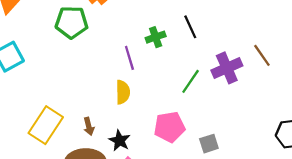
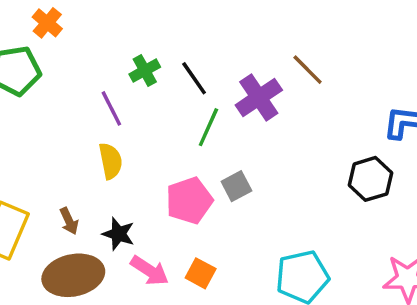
black line: (190, 27) -> (194, 78), moved
gray square: (209, 144) -> (236, 186), moved

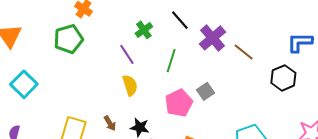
brown line: (308, 70) -> (244, 52), moved
black line: (194, 78) -> (180, 20), moved
green line: (208, 127) -> (171, 61), moved

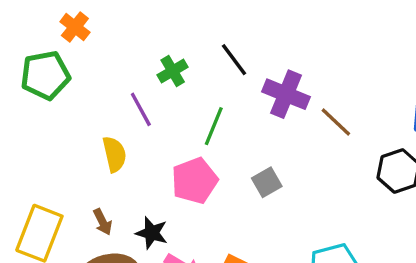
purple cross: (212, 38) -> (286, 94), turned -32
yellow semicircle: (130, 85) -> (114, 154), moved
pink pentagon: (179, 103) -> (195, 181), moved

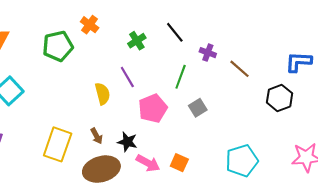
orange cross: (75, 27) -> (90, 25), moved
purple cross: (286, 94) -> (208, 53), size x0.6
purple line: (141, 109) -> (127, 77), moved
green line: (214, 126) -> (181, 77), moved

